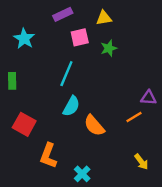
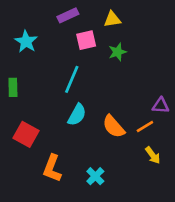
orange semicircle: (94, 126) -> (114, 126), moved
yellow arrow: (141, 162) -> (153, 155), moved
cyan cross: (82, 174) -> (95, 176), moved

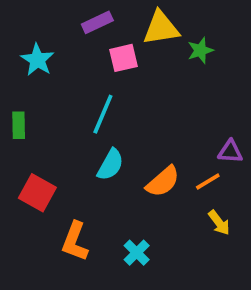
yellow triangle: (112, 19) -> (161, 28), size x1.5
green star: (118, 52) -> (200, 50), moved
orange semicircle: (114, 126) -> (163, 182), turned -90

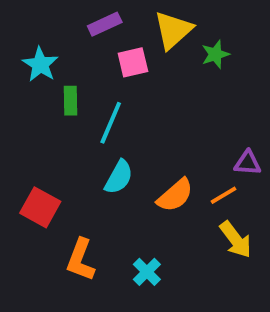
yellow triangle: (161, 28) -> (173, 30), turned -33
green rectangle: (19, 125) -> (70, 101), moved
yellow arrow: (219, 223) -> (236, 240), size x1.4

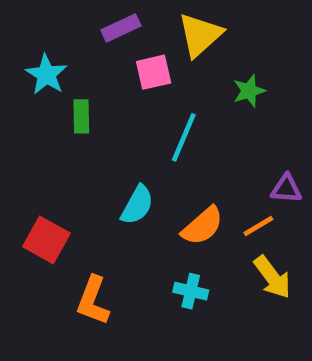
green star: (215, 54) -> (249, 91), moved
cyan line: (111, 123) -> (184, 137), moved
cyan cross: (147, 272) -> (191, 291), moved, turned -32

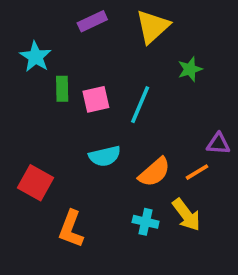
pink square: (154, 72) -> (96, 99), moved
cyan semicircle: (137, 205) -> (105, 156), turned 48
yellow arrow: (272, 277) -> (186, 215), moved

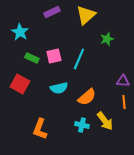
green rectangle: (62, 89) -> (32, 58), moved, turned -64
orange line: (197, 172) -> (124, 102), moved, turned -64
red square: (35, 183) -> (20, 84), moved

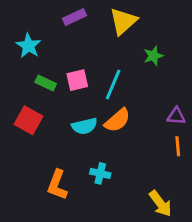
orange semicircle: (87, 97) -> (117, 120), moved
yellow arrow: (105, 121) -> (160, 204), moved
cyan cross: (82, 125) -> (100, 173), moved

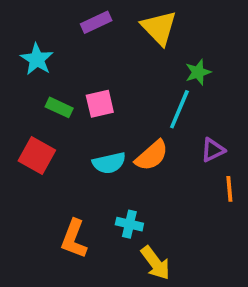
yellow triangle: (123, 21) -> (159, 28), turned -32
cyan line: (113, 84) -> (179, 109), moved
purple triangle: (176, 116) -> (213, 150), moved, turned -30
yellow arrow: (160, 204) -> (155, 263), moved

